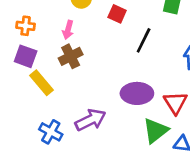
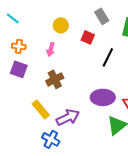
brown cross: (71, 56) -> (55, 79), moved
yellow rectangle: (41, 83) -> (41, 109), moved
blue cross: (51, 132) -> (51, 139), moved

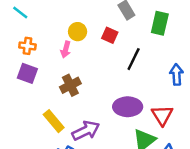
yellow circle: (61, 25) -> (78, 32), moved

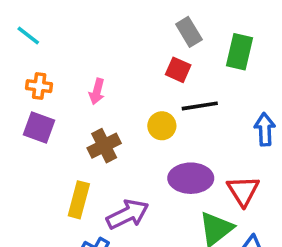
yellow circle: (78, 32) -> (162, 126), moved
red square: (110, 35) -> (178, 70), moved
black line: (134, 59) -> (200, 106), turned 55
yellow rectangle: (54, 121) -> (79, 200), turned 55

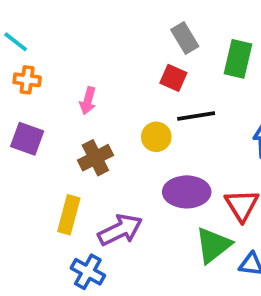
orange cross: (39, 86) -> (27, 80), moved

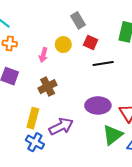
gray rectangle: (185, 38) -> (78, 20), moved
yellow circle: (156, 137) -> (63, 45), moved
blue cross: (88, 272) -> (35, 142), moved

